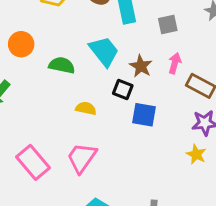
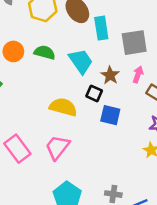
gray square: (168, 25) -> (134, 43), size x1.6
green semicircle: (62, 65) -> (45, 52), moved
yellow semicircle: (86, 108) -> (63, 107), size x1.6

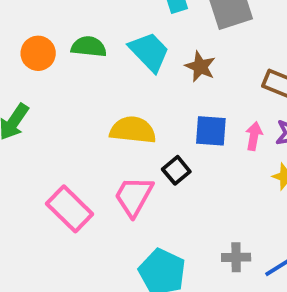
pink arrow: (138, 74) -> (254, 136), moved
black square: (94, 93) -> (176, 170), moved, turned 35

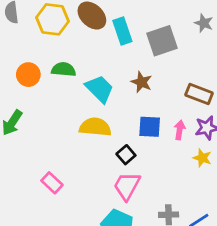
cyan trapezoid: (149, 52) -> (100, 89), moved
pink trapezoid: (134, 196) -> (127, 186), moved
pink rectangle: (70, 209) -> (52, 183), size x0.7

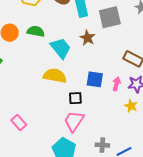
brown star: (142, 82) -> (87, 38), moved
black square: (126, 155) -> (75, 98), turned 32
pink rectangle: (52, 183) -> (19, 122), moved

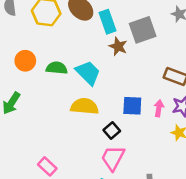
green semicircle: (36, 31) -> (57, 68), moved
brown star: (87, 38) -> (118, 46), moved
black square: (75, 98) -> (112, 130), turned -32

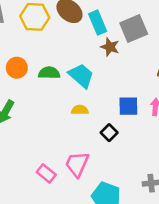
yellow semicircle: (84, 106) -> (80, 110), size x0.6
pink trapezoid: (113, 158) -> (77, 164), moved

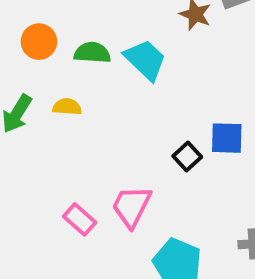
blue square: (128, 106) -> (227, 138), moved
yellow semicircle: (80, 110) -> (67, 107), moved

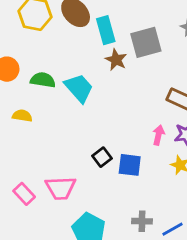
blue square: (227, 138) -> (130, 165), moved
pink trapezoid: (131, 206) -> (61, 188), turned -124

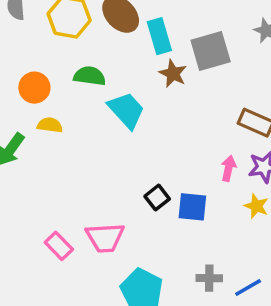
green semicircle: (43, 80) -> (90, 76), moved
yellow semicircle: (22, 116) -> (50, 125), moved

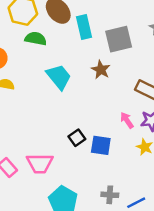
brown star: (173, 74) -> (101, 70), moved
green semicircle: (90, 76) -> (36, 39), moved
pink arrow: (228, 168) -> (127, 120), turned -49

